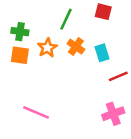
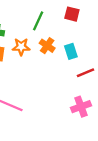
orange star: (47, 48) -> (21, 47), turned 30

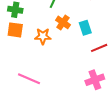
orange star: (21, 47) -> (43, 36), moved

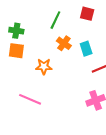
orange star: (43, 36) -> (44, 67), moved

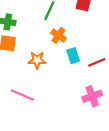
cyan rectangle: (86, 49) -> (73, 56), moved

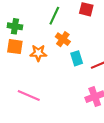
orange star: (37, 60) -> (38, 53), moved

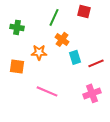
orange square: (15, 47) -> (17, 66), moved
pink line: (29, 96) -> (47, 91), moved

